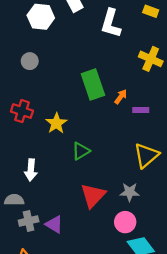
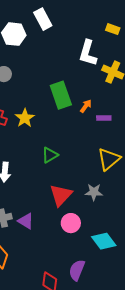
white L-shape: (111, 23) -> (88, 53), moved
yellow star: (56, 123) -> (25, 118), moved
pink circle: (125, 222) -> (71, 223), moved

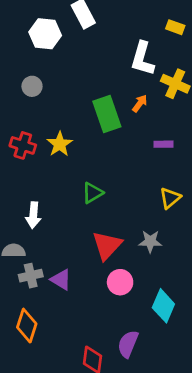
orange arrow: (86, 106) -> (140, 103), moved
yellow triangle: (109, 159) -> (170, 198), size x0.7
cyan diamond: (104, 241) -> (163, 306), turned 60

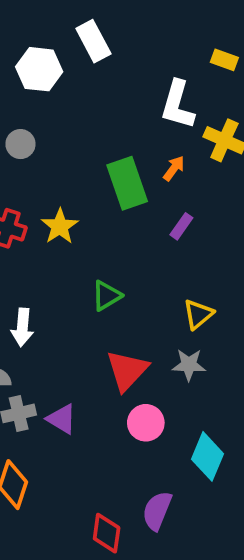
purple rectangle: (163, 144) -> (181, 226), moved, turned -54
yellow triangle: (170, 198) -> (198, 314), moved

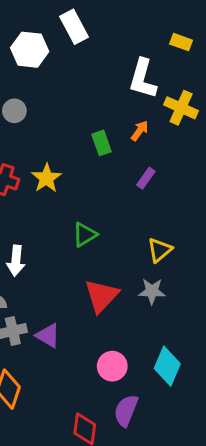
green rectangle: (127, 183) -> (102, 143), size x0.6
pink circle: (146, 423) -> (112, 366), moved

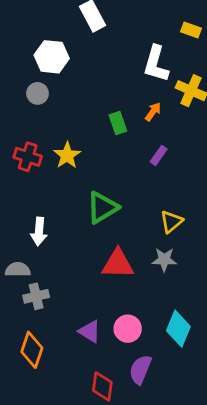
white hexagon: (30, 50) -> (52, 57), moved
green triangle: (85, 235) -> (102, 208), size x1.4
red triangle: (102, 296) -> (118, 264), turned 48
purple triangle: (48, 336) -> (90, 331), moved

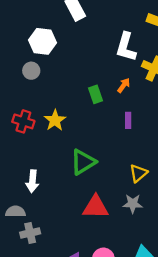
purple rectangle: (159, 155) -> (128, 120), turned -35

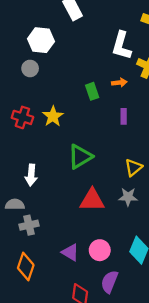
orange arrow: (124, 85) -> (119, 83), turned 48

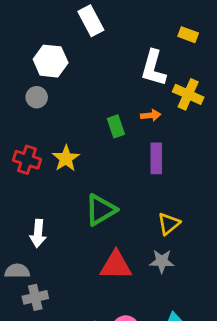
purple rectangle: (124, 116) -> (156, 158), size x1.5

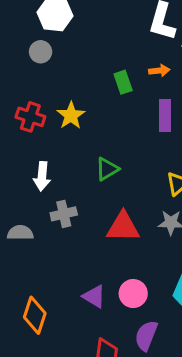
green triangle: (101, 210) -> (107, 169), size x0.7
white arrow: (38, 233) -> (42, 176), moved
gray cross: (35, 297) -> (64, 214), moved

